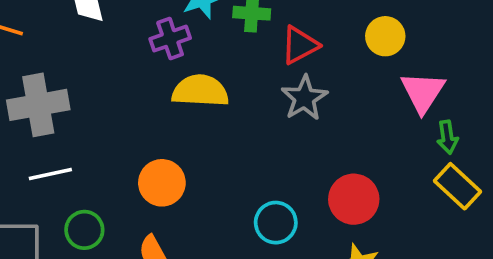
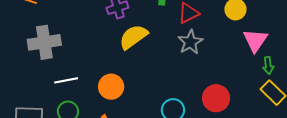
yellow semicircle: (200, 91) -> (133, 37), turned -40
white line: (50, 174) -> (66, 80), moved

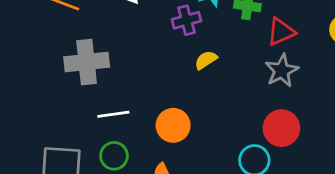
yellow semicircle: (133, 37) -> (206, 60), size x0.6
red circle: (216, 98) -> (281, 128), moved

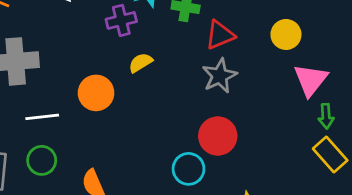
orange circle: (173, 125) -> (96, 93), moved

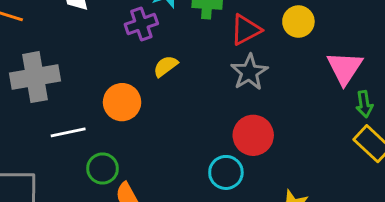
yellow circle: (286, 34) -> (298, 22), moved
green circle: (42, 160) -> (103, 169), moved

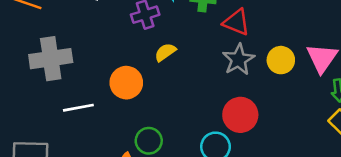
yellow circle: (298, 22) -> (281, 60), moved
red triangle: (246, 30) -> (236, 22), turned 48
green circle: (103, 169) -> (149, 141), moved

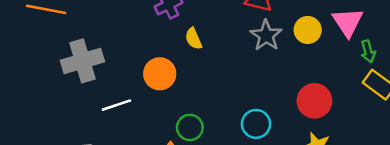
yellow semicircle: (165, 52) -> (194, 39), turned -70
red circle: (240, 115) -> (314, 101), moved

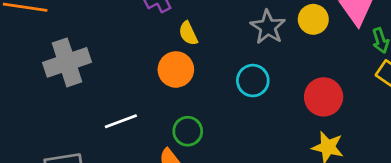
orange circle: (160, 74) -> (176, 69), moved
white line: (116, 105) -> (121, 121), moved
cyan circle: (256, 124) -> (253, 81), moved

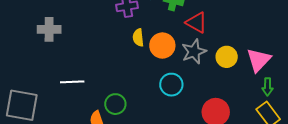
gray cross: (67, 62) -> (49, 29), size x0.7
orange circle: (176, 69) -> (162, 46), moved

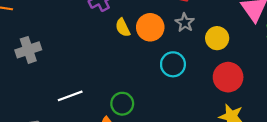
gray star: (194, 52) -> (185, 23), size x0.7
yellow circle: (227, 57) -> (217, 38), moved

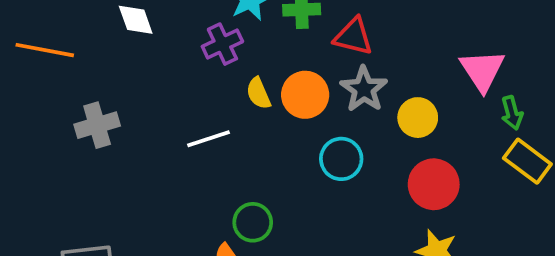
gray star: (185, 23) -> (364, 89), size x1.4
white line: (70, 96) -> (209, 139), moved

